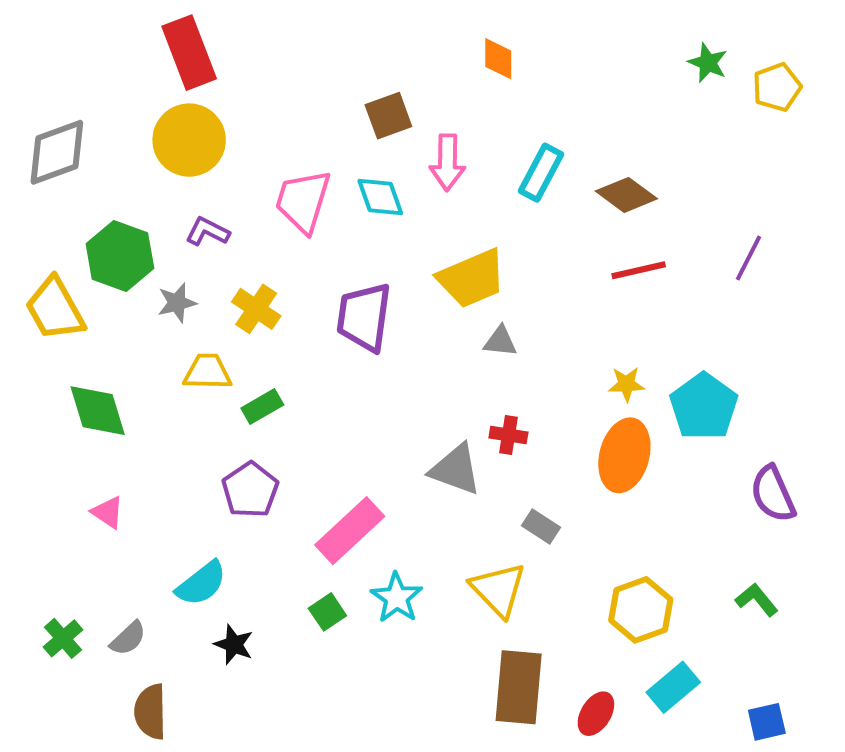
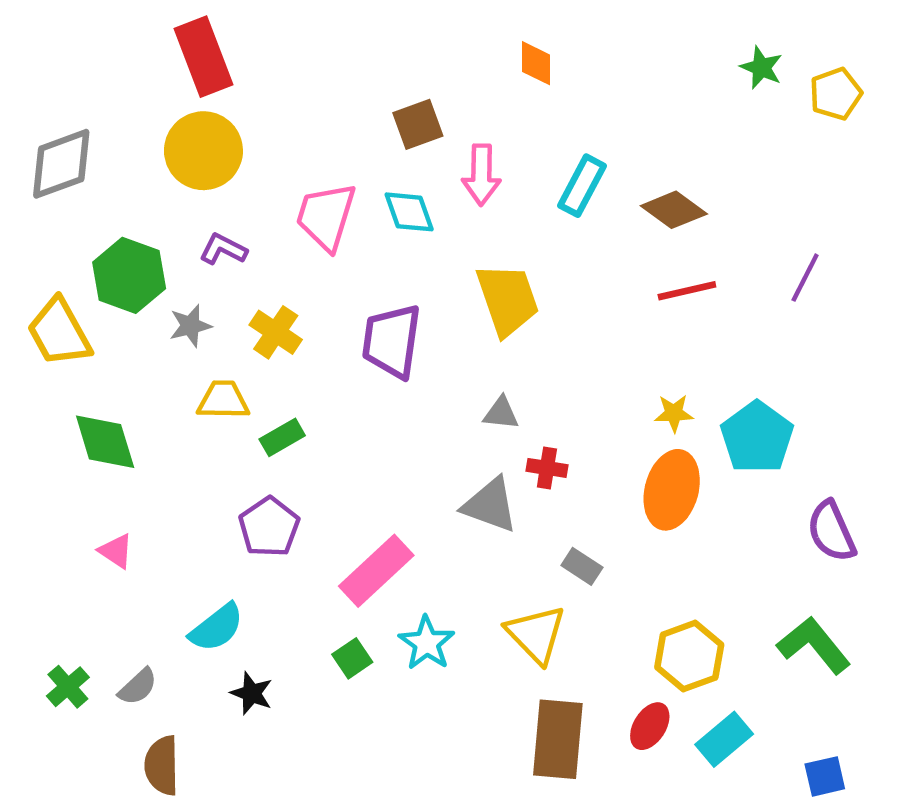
yellow trapezoid: (472, 278) -> (508, 299), turned -86
gray triangle: (500, 341) -> (501, 413), moved
green L-shape: (757, 600) -> (814, 645), size x1.6
red ellipse: (596, 714) -> (650, 726), moved

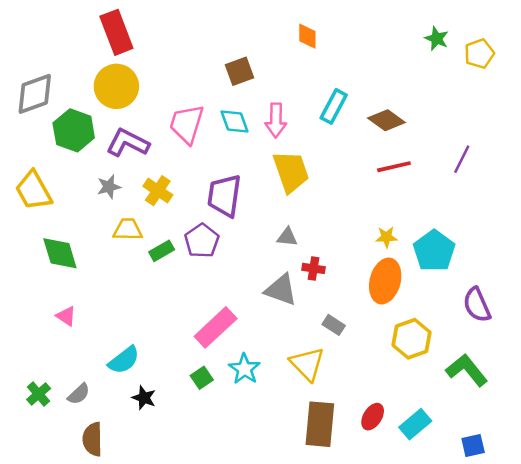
pink arrow: (481, 175) -> (276, 120), moved
purple L-shape: (223, 249) -> (128, 143), size x1.6
green hexagon: (129, 275) -> (74, 130), moved
purple pentagon: (269, 527) -> (202, 241), moved
yellow hexagon: (689, 656) -> (412, 339), moved

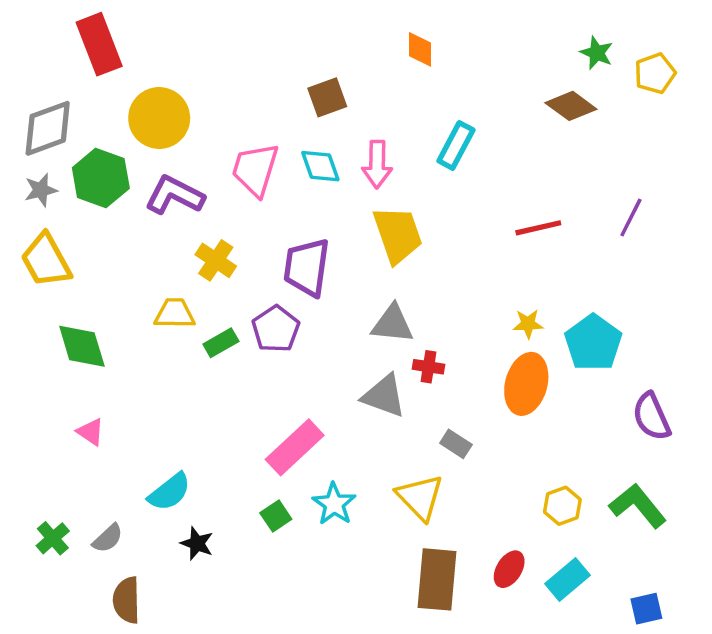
red rectangle: (116, 32) -> (99, 44), moved
brown diamond: (386, 120) -> (571, 106), moved
gray star: (109, 187) -> (41, 190), moved
gray triangle: (287, 237) -> (392, 324), size x1.5
yellow hexagon: (412, 339) -> (562, 506), moved, size x0.7

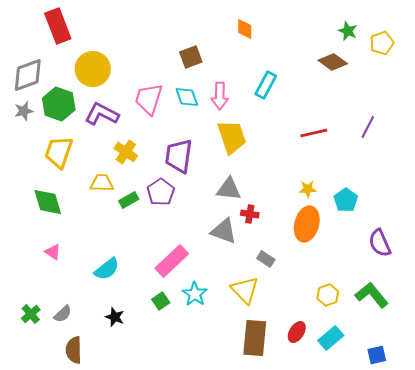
yellow trapezoid: (46, 260) -> (59, 152), moved, turned 48
cyan pentagon: (593, 343) -> (346, 200), size x0.7
cyan semicircle: (169, 492) -> (107, 269), moved

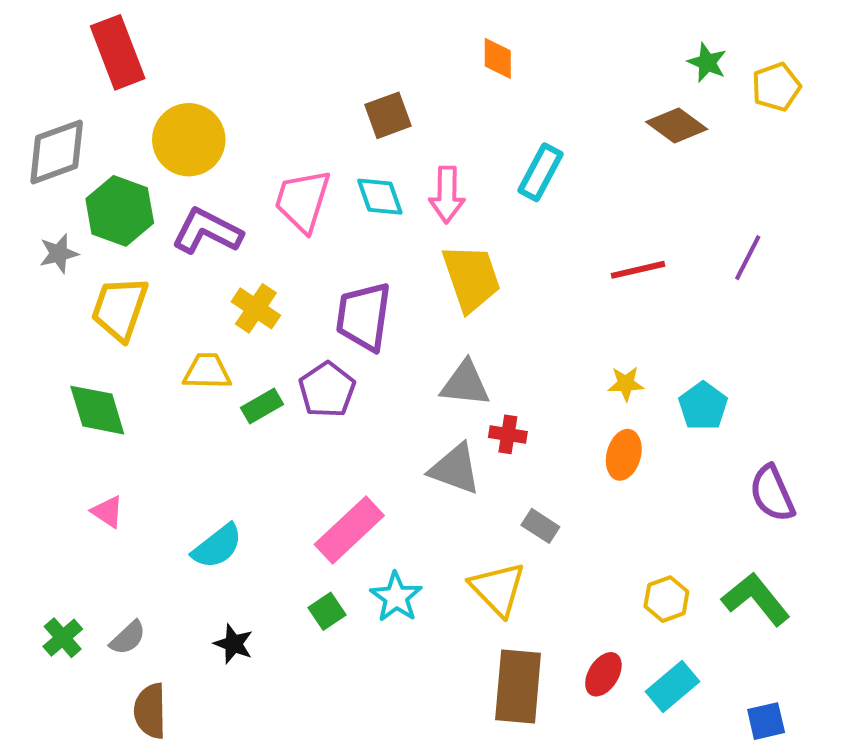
gray star: (24, 111) -> (59, 254), moved
orange ellipse: (307, 224) -> (624, 455), size x0.7

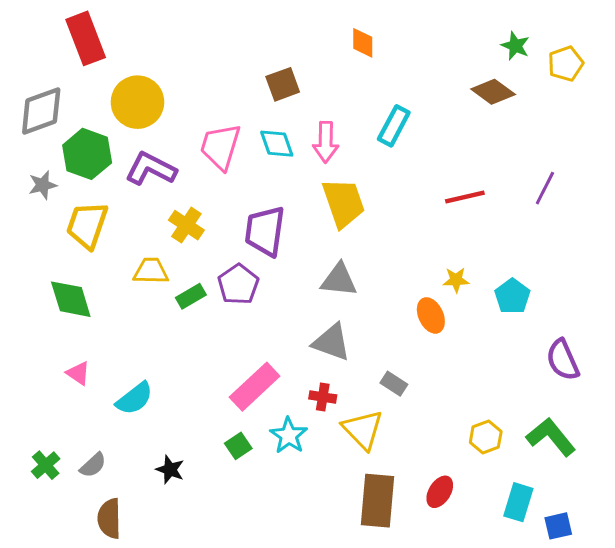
red cross: (508, 434) -> (323, 397), moved
orange ellipse: (624, 455) -> (431, 315), moved, turned -40
cyan semicircle: (217, 546) -> (135, 398), moved
cyan rectangle: (673, 687) -> (518, 502), moved, turned -33

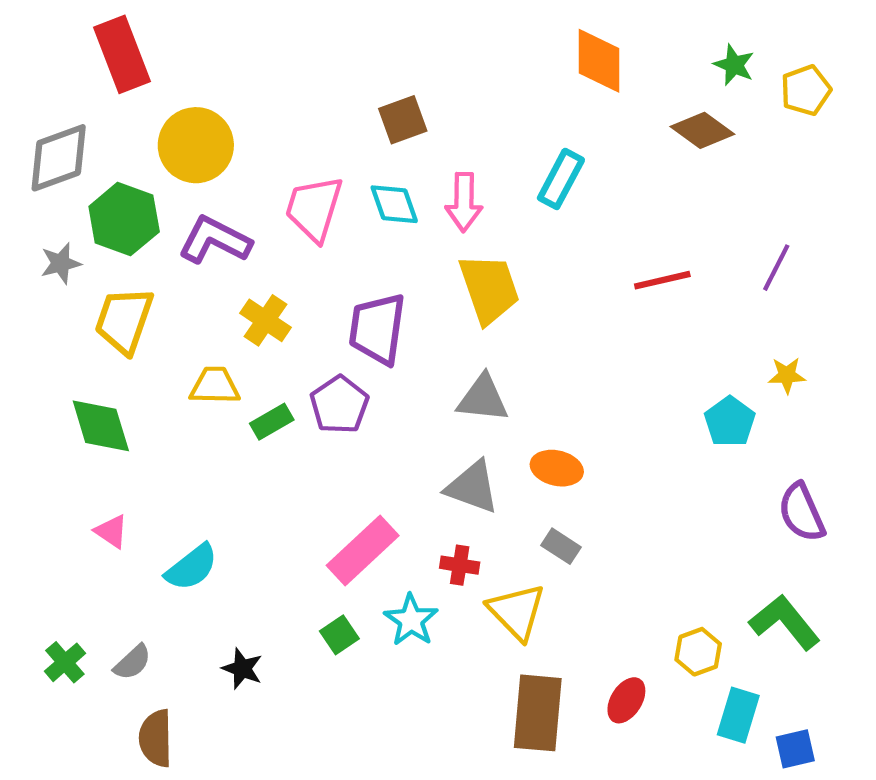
orange diamond: (363, 43) -> (599, 61), moved, size x1.5
yellow star: (456, 280) -> (787, 375), moved
orange ellipse: (431, 315) -> (557, 468), moved, turned -52
yellow hexagon: (486, 437) -> (698, 652), moved

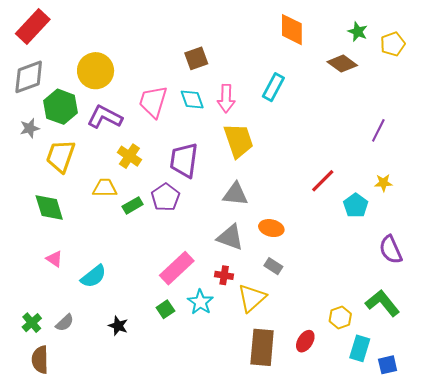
red rectangle: (122, 54) -> (33, 27), moved, turned 64
red line: (662, 280) -> (323, 181), moved, turned -32
yellow triangle: (517, 612) -> (252, 298), turned 32
brown semicircle: (156, 738) -> (40, 360), moved

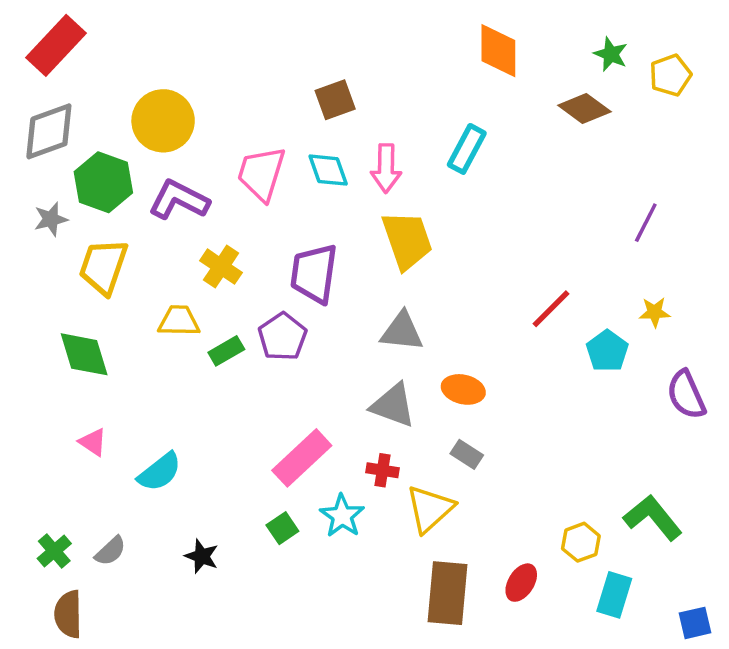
purple semicircle: (391, 250) -> (686, 395), moved
blue square: (388, 365) -> (695, 623), moved

